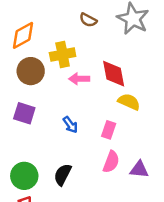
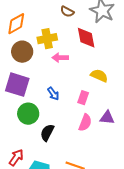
red diamond: (114, 74) -> (86, 38), moved
purple square: (24, 113) -> (17, 85), size x1.4
purple triangle: (139, 169) -> (107, 118), moved
green circle: (24, 176) -> (28, 114), moved

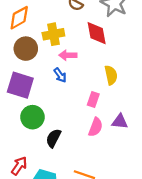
yellow semicircle: (99, 76) -> (111, 75), turned 54
blue arrow: (53, 94) -> (60, 75), moved

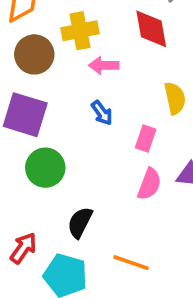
blue arrow: (60, 75) -> (102, 113), moved
black semicircle: (53, 138) -> (80, 222), moved

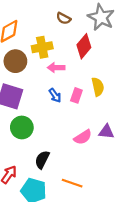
red diamond: (151, 29) -> (84, 46), turned 50
pink rectangle: (146, 138) -> (76, 95), moved
pink semicircle: (149, 184) -> (83, 137), turned 36

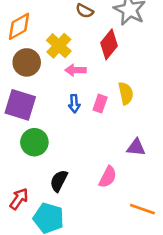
yellow cross: (42, 47) -> (59, 46), turned -36
blue arrow: (55, 95) -> (74, 104), turned 32
pink semicircle: (83, 137) -> (108, 177), moved, turned -30
orange line: (72, 183) -> (142, 209), moved

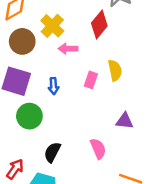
blue arrow: (74, 104) -> (54, 86), moved
pink semicircle: (108, 177) -> (98, 149), turned -50

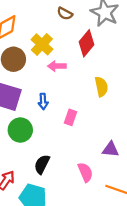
pink rectangle: (91, 80) -> (71, 117), moved
purple triangle: (125, 121) -> (110, 149), moved
pink semicircle: (98, 149) -> (85, 172), moved

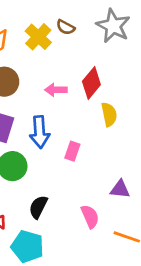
red diamond: (87, 43) -> (91, 83), moved
yellow cross: (42, 44) -> (38, 37), moved
blue arrow: (43, 101) -> (40, 132), size x1.6

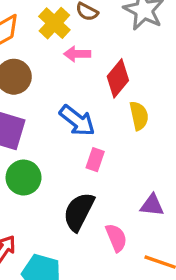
pink arrow: (56, 90) -> (77, 54), moved
blue arrow: (40, 132) -> (77, 121), moved, turned -48
black semicircle: (38, 207) -> (79, 212), moved, size x1.4

